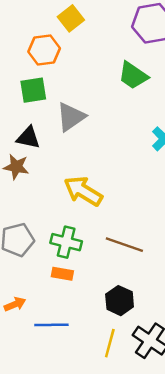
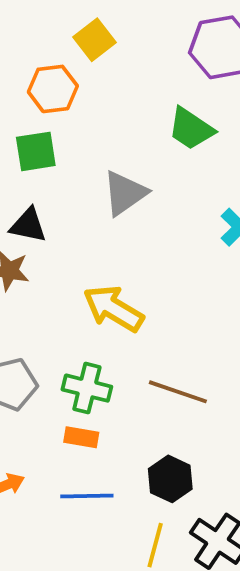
gray triangle: (71, 117) -> (125, 193), moved
blue line: (51, 325) -> (87, 496), moved

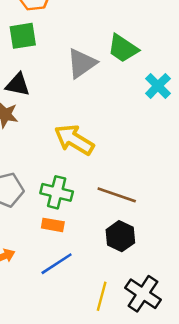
green trapezoid: (191, 129) -> (123, 48), moved
black hexagon: (170, 479) -> (120, 236), moved
blue line: (87, 496) -> (57, 264), turned -32

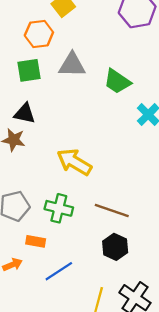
gray triangle: (82, 63) -> (72, 65), moved, turned 36
orange rectangle: (53, 225) -> (36, 241), moved

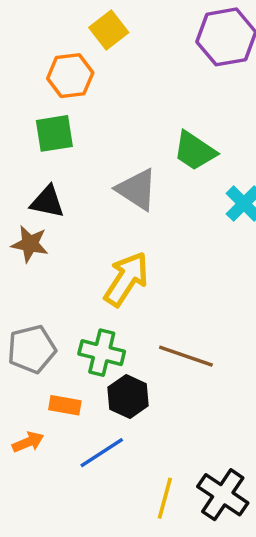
gray triangle: (72, 65) -> (137, 190), moved, turned 32
yellow arrow: (74, 162) -> (126, 279), turned 92
black hexagon: (115, 247) -> (128, 396), moved

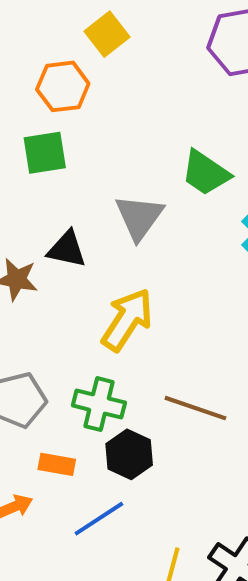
gray triangle: (137, 190) -> (139, 217), turned 33
black triangle: (47, 202) -> (67, 249), moved

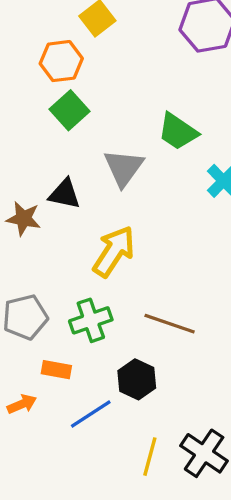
green square: (45, 153) -> (69, 110), moved, turned -33
green cross: (99, 404) -> (91, 320), turned -33
black hexagon: (129, 454) -> (137, 379), moved

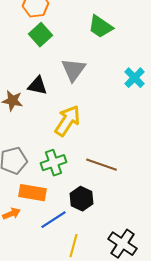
green trapezoid: (178, 132) -> (100, 27), moved
orange rectangle: (56, 370) -> (32, 193), size x1.5
yellow line: (150, 457) -> (74, 246), moved

